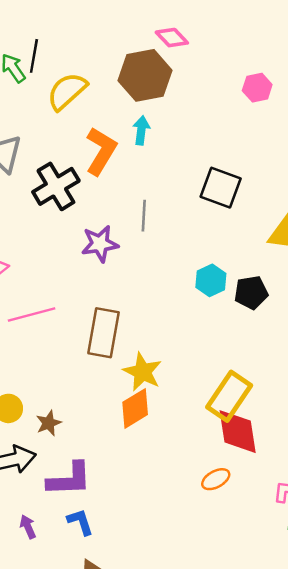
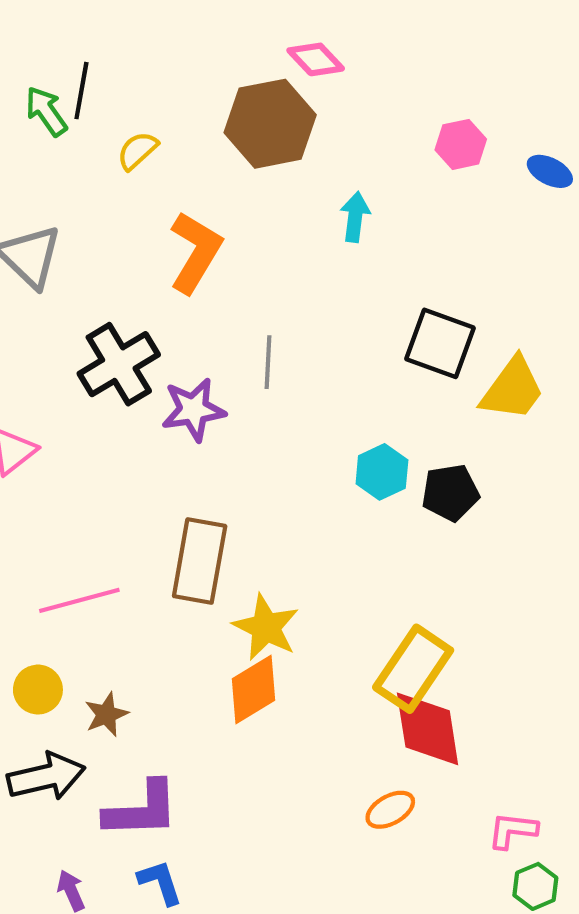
yellow semicircle: (67, 91) -> (137, 151), size x0.6
cyan arrow: (141, 130) -> (355, 217), moved
black cross: (56, 186) -> (119, 364), moved
black square: (221, 188) -> (440, 343), moved
pink line: (32, 314) -> (79, 600), moved

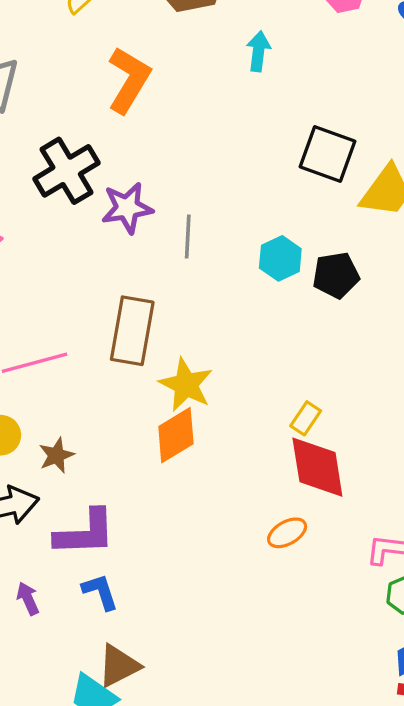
gray line: (268, 362) -> (188, 236), moved
yellow rectangle: (413, 669) -> (306, 418), size x0.5

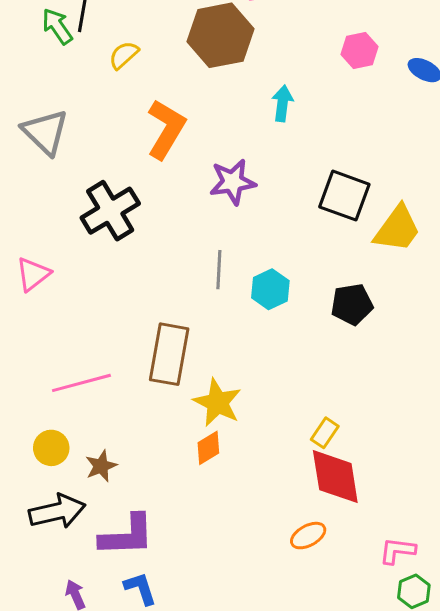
purple star: (127, 208) -> (233, 182), moved
cyan hexagon: (280, 258) -> (270, 289), moved
orange diamond: (176, 435) -> (208, 448), size x0.7

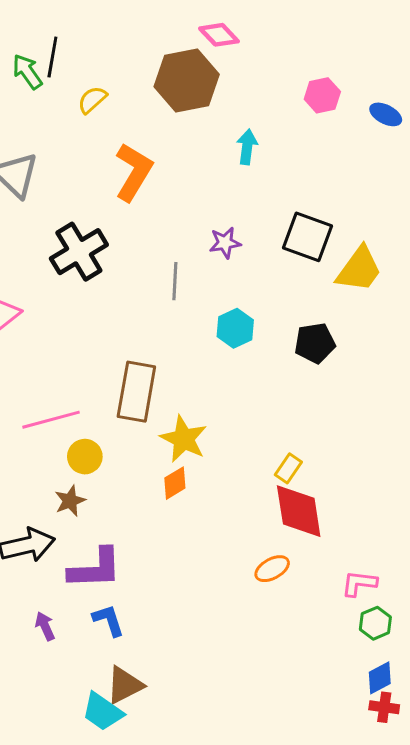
purple star: (233, 182) -> (225, 243), moved, size x0.7
gray line: (219, 270) -> (175, 281), moved
yellow circle: (51, 448) -> (85, 457), moved

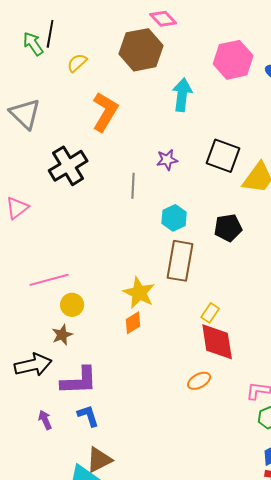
pink hexagon: (322, 95) -> (233, 60), size x1.6
cyan arrow: (247, 147) -> (182, 95), size x1.4
brown rectangle: (136, 392) -> (180, 261), moved

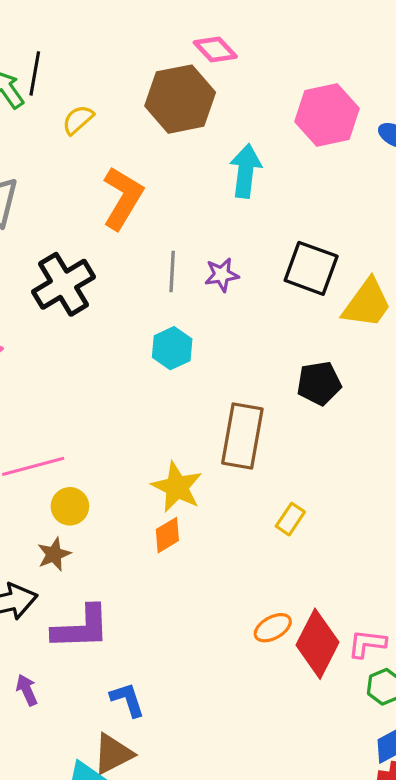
gray line: (133, 186) -> (172, 272), moved
cyan hexagon: (174, 218) -> (172, 348), moved
red diamond: (217, 342) -> (317, 644), moved, turned 36
blue L-shape: (88, 416) -> (127, 700), moved

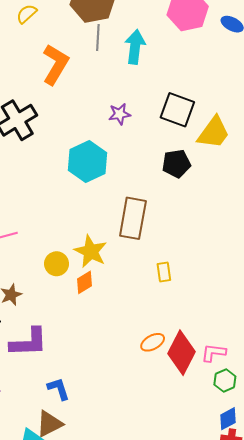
gray line: (172, 272) -> (98, 38), moved
cyan hexagon: (172, 348) -> (88, 162), size x1.5
black pentagon: (319, 383) -> (176, 164), moved
yellow circle: (70, 506) -> (57, 264), moved
yellow rectangle: (290, 519) -> (164, 272), turned -42

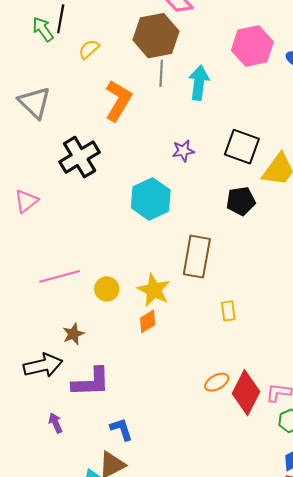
yellow circle: (57, 264) -> (107, 289), moved

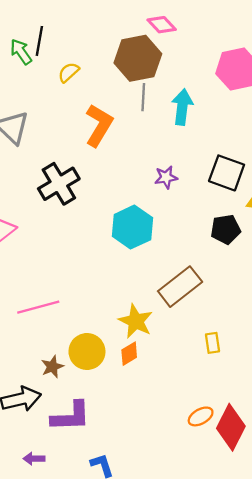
brown rectangle: (197, 257) -> (180, 287), turned 42
yellow circle: (107, 289) -> (87, 352), moved, size x1.4
purple arrow: (55, 423) -> (34, 459), turned -66

